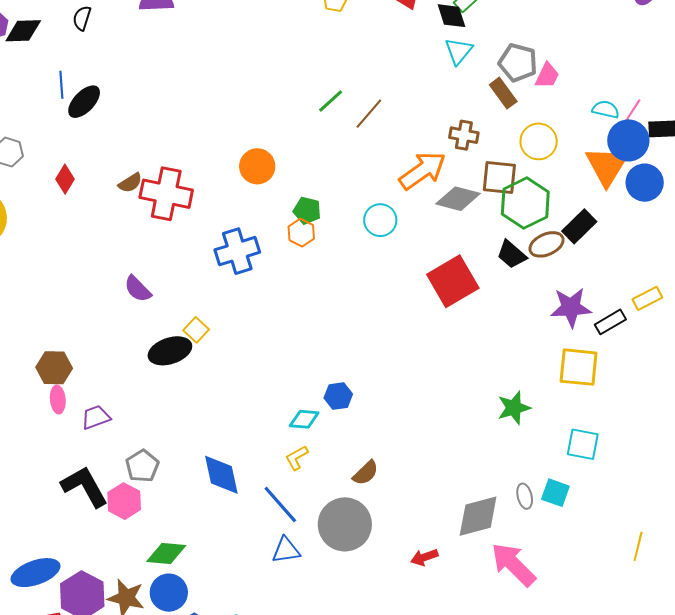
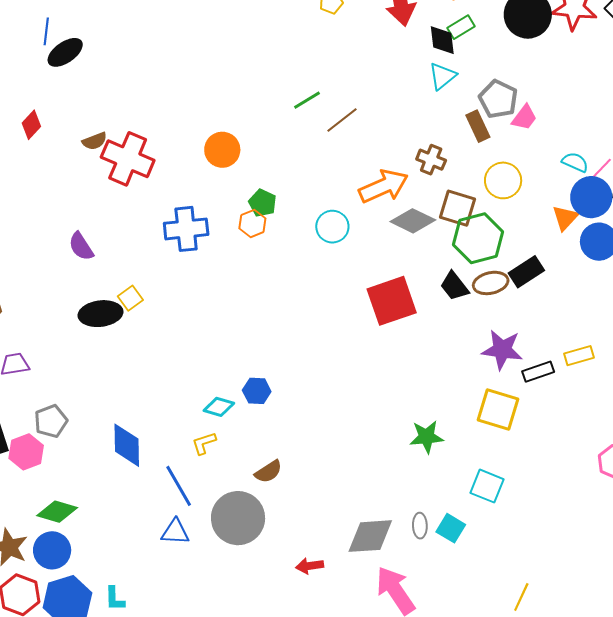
orange triangle: (607, 166) -> (565, 218), size x0.6

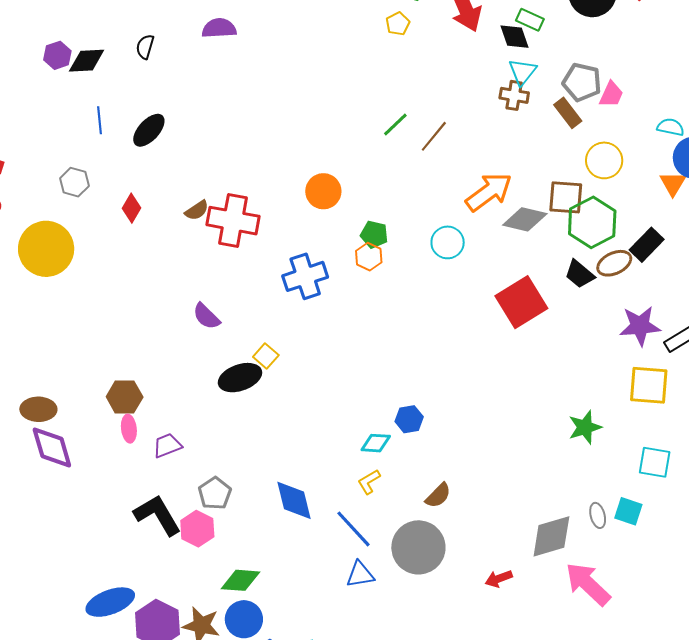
green rectangle: (461, 27) -> (530, 20), turned 68
blue line: (46, 31) -> (100, 120), moved
brown cross: (431, 160) -> (514, 95), moved

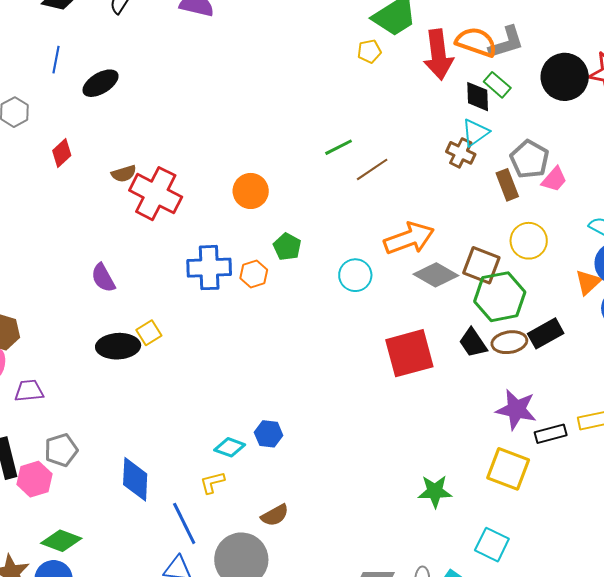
orange hexagon: (369, 257) -> (254, 274), moved

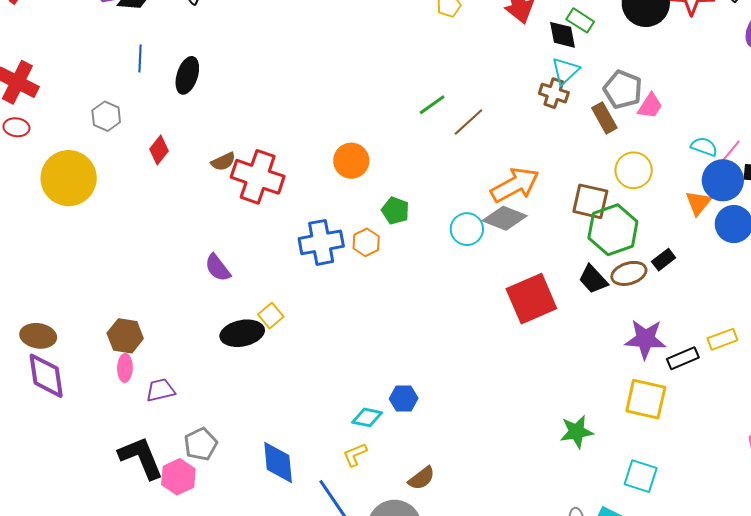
black ellipse: (101, 83) -> (187, 75), turned -33
gray diamond: (436, 275) -> (505, 218), moved
black rectangle: (546, 333) -> (664, 260), size x0.7

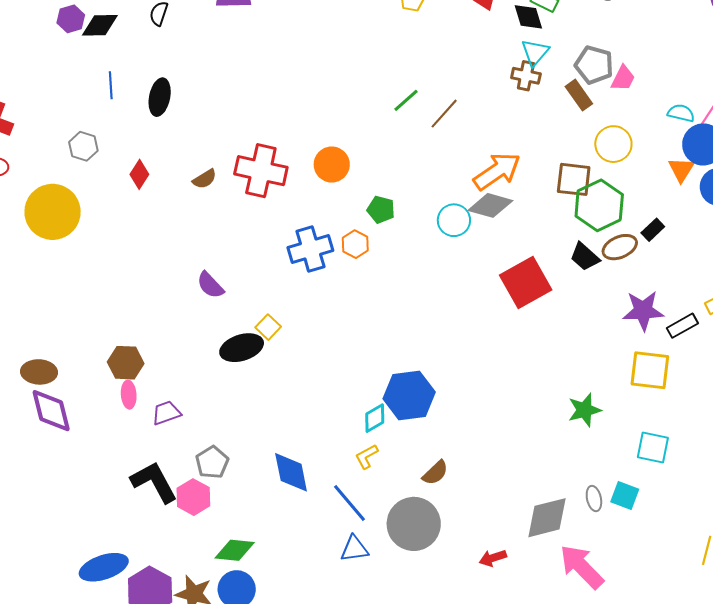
red cross: (258, 177) -> (261, 171), moved
blue hexagon: (404, 399) -> (409, 395), size x1.8
cyan diamond: (367, 417) -> (375, 418), turned -36

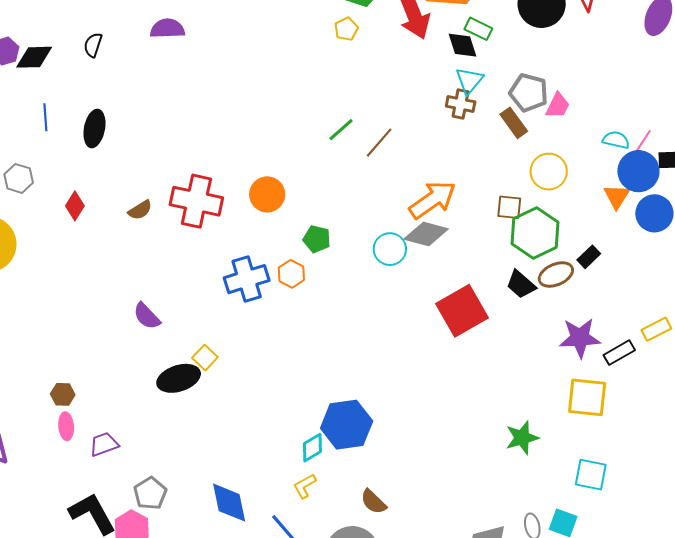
brown square: (574, 179) -> (509, 207), size x0.7
brown hexagon: (126, 363) -> (63, 394), size x0.7
brown semicircle: (435, 473) -> (373, 502), turned 88

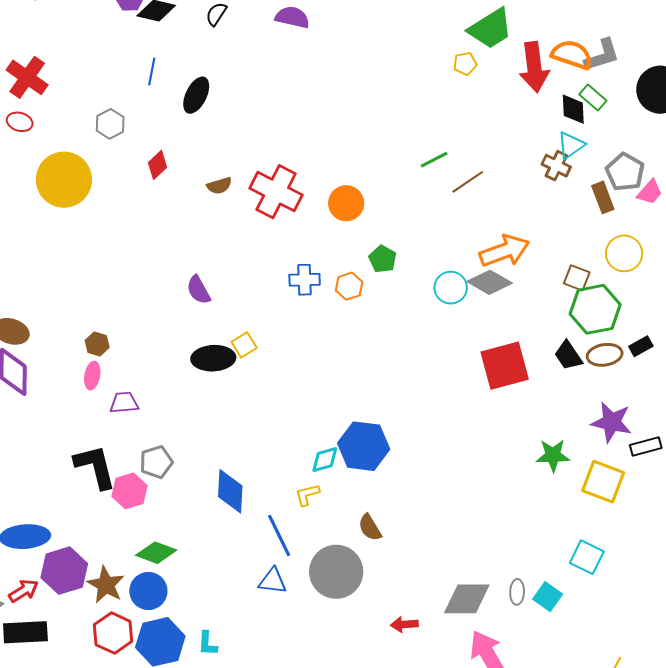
blue cross: (247, 279) -> (305, 280), size x0.7
green star: (522, 438) -> (553, 455), moved

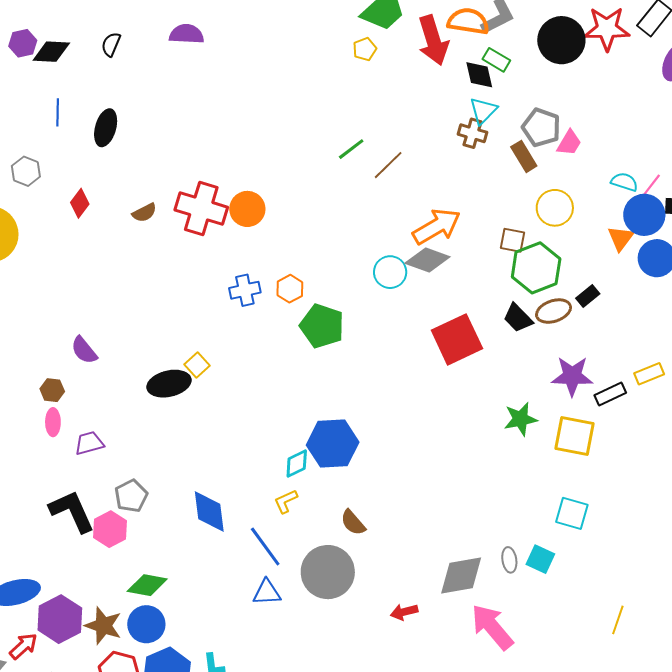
orange circle: (346, 203) -> (247, 209), moved
green pentagon: (383, 259) -> (322, 326), moved, size x1.6
purple semicircle: (198, 290) -> (84, 350), moved

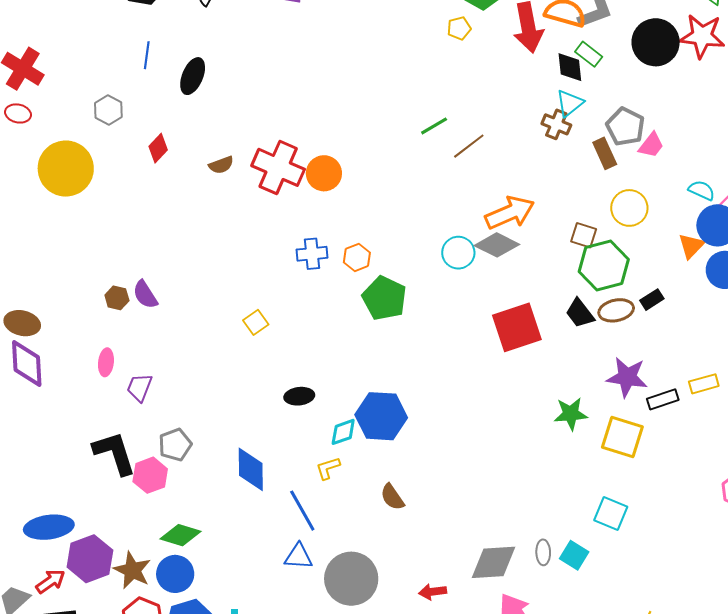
black ellipse: (169, 384) -> (299, 396), moved, size x0.7
brown hexagon: (52, 390) -> (117, 298), moved
purple trapezoid: (89, 443) -> (140, 387), turned -60
gray circle: (328, 572) -> (351, 579), moved

